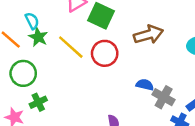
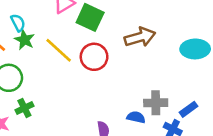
blue semicircle: (145, 85) -> (136, 117), moved
gray cross: (164, 97) -> (156, 103), turned -30

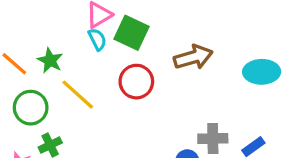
cyan semicircle: (18, 23) -> (97, 39), moved
yellow line: (59, 50) -> (78, 95), moved

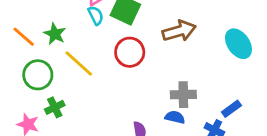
cyan ellipse: (262, 72) -> (238, 44), turned 56
gray cross: (213, 139) -> (183, 95), moved

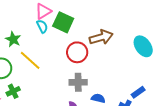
red circle: (130, 52) -> (77, 52), moved
gray cross: (183, 95) -> (78, 82), moved

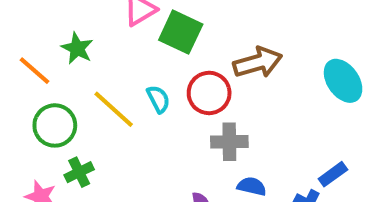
cyan semicircle: (42, 26) -> (158, 99), moved
green star: (13, 39) -> (77, 48), moved
gray cross: (78, 82) -> (229, 142), moved

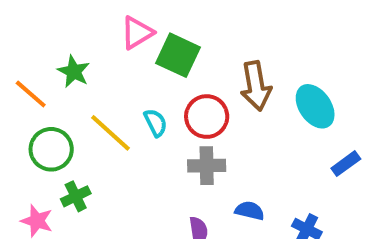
brown arrow: (258, 63) -> (256, 86), turned 96
cyan ellipse: (343, 81) -> (315, 106), moved
gray cross: (229, 142) -> (207, 166), moved
blue rectangle: (333, 174) -> (346, 164), moved

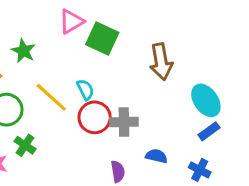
cyan ellipse: (315, 106) -> (206, 100), moved
red circle: (207, 117) -> (95, 117), moved
blue rectangle: (346, 164) -> (209, 131), moved
green cross: (76, 196) -> (25, 145), turned -30

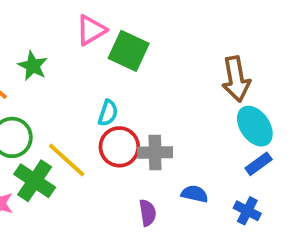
brown arrow: (161, 62) -> (236, 79), moved
cyan semicircle: (85, 90) -> (108, 113), turned 45
yellow line: (51, 97) -> (67, 160), moved
green cross: (25, 145) -> (35, 181), size x1.5

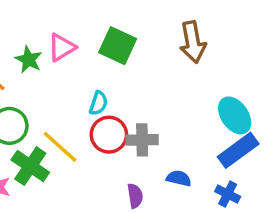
pink triangle: (91, 30) -> (62, 47), moved
brown arrow: (236, 79) -> (193, 42), moved
blue rectangle: (259, 164) -> (238, 150), size x1.6

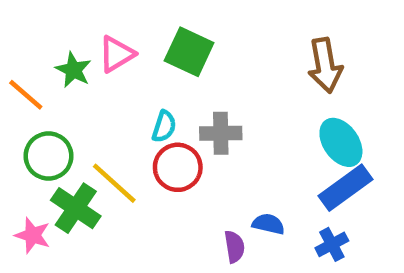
brown arrow: (193, 42) -> (325, 65), moved
gray cross: (142, 140) -> (221, 133), moved
blue cross: (228, 194) -> (332, 244), turned 35
purple semicircle: (135, 196) -> (234, 247), moved

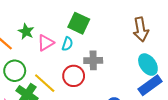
pink triangle: (117, 54) -> (46, 43), moved
cyan semicircle: (164, 127) -> (67, 44), moved

